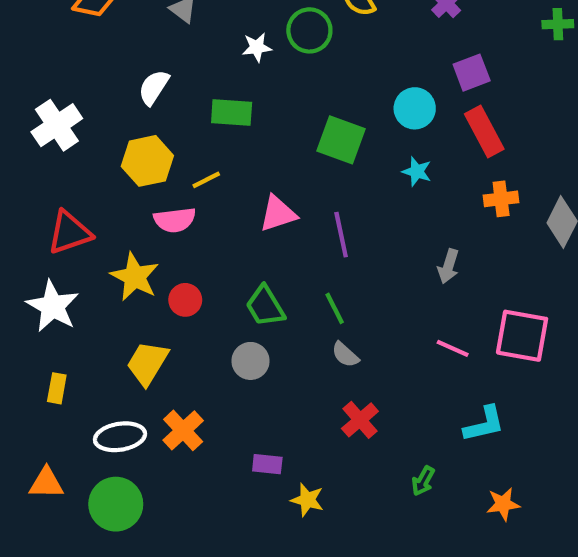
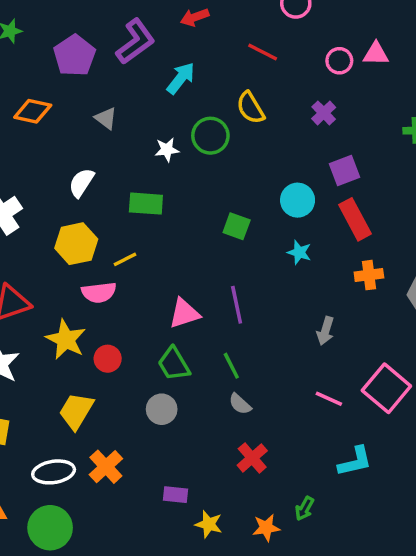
green square: (341, 140) -> (237, 226), size x0.7
pink triangle: (278, 214) -> (184, 313), moved
pink square: (522, 336) -> (386, 388), turned 30
orange star: (503, 504) -> (266, 528), moved

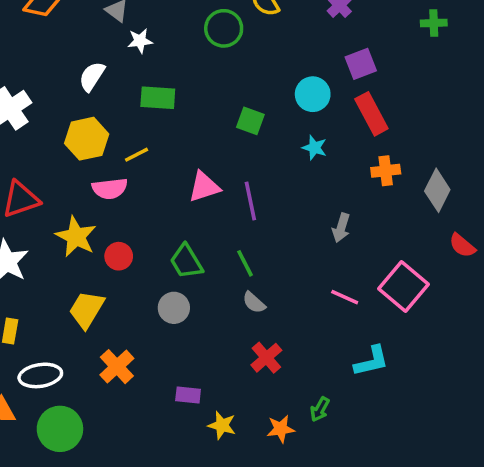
white star: (167, 150) -> (140, 41), moved
pink triangle: (184, 313) -> (204, 187), moved
white ellipse: (54, 472) -> (40, 375), moved

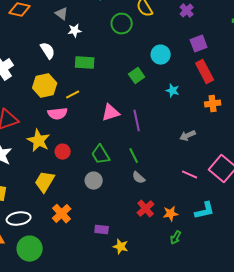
white semicircle: (92, 76) -> (48, 51), turned 114
cyan circle: (313, 94) -> (161, 55), moved
green square: (250, 121) -> (137, 76), turned 35
gray arrow: (341, 228) -> (188, 136), turned 49
orange star: (281, 429) -> (171, 214), moved

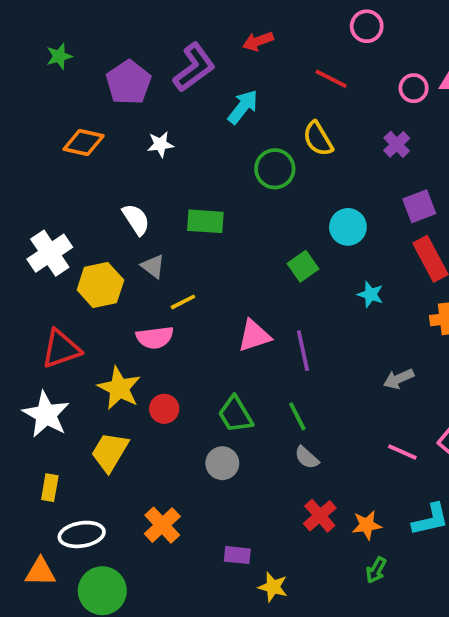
gray triangle: (62, 14) -> (153, 266), moved
white star: (75, 31) -> (160, 144), moved
green rectangle: (85, 63) -> (205, 221), moved
yellow hexagon: (45, 86) -> (100, 285), moved
yellow trapezoid: (45, 182) -> (110, 452), moved

